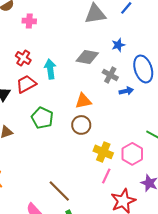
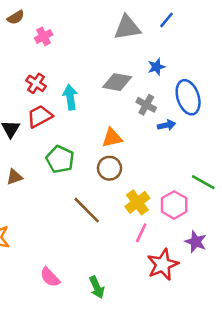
pink cross: (29, 21) -> (44, 36), turned -32
yellow cross: (103, 152) -> (137, 202), turned 30
brown line: (59, 191) -> (87, 210), moved

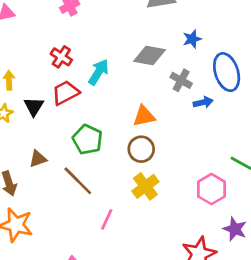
cyan arrow: (70, 97) -> (98, 72), turned 40
yellow cross: (137, 202) -> (145, 186), moved
brown line: (87, 210) -> (78, 181), moved
pink line: (141, 233) -> (107, 219), moved

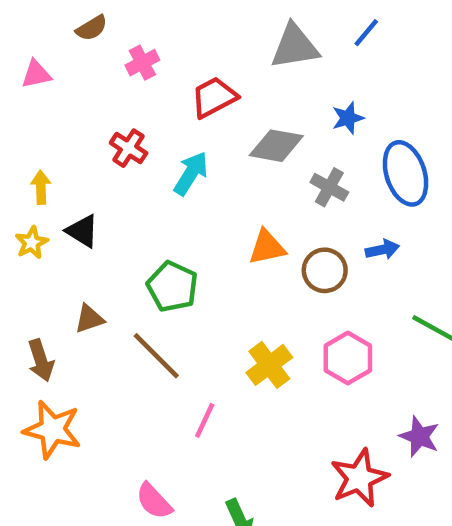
red trapezoid: (65, 93) -> (214, 97), moved
blue arrow: (203, 102) -> (382, 250), moved
black triangle: (34, 106) -> (82, 231), turned -30
brown circle: (141, 149) -> (325, 270), moved
pink hexagon: (211, 189) -> (348, 358), moved

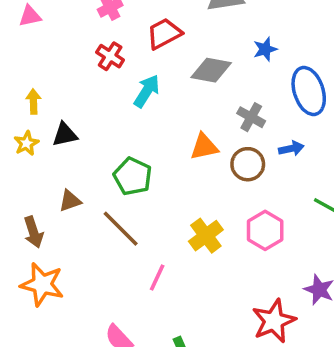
red cross: (129, 148) -> (110, 56), moved
gray cross: (329, 187) -> (251, 117), moved
black triangle: (82, 231) -> (65, 135), turned -44

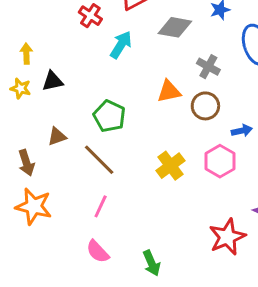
yellow star: (26, 143) -> (21, 88), turned -30
blue arrow: (291, 148) -> (242, 131), moved
pink line: (157, 277) -> (101, 206), moved

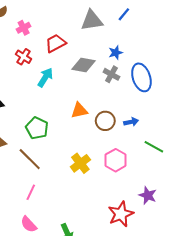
gray cross: (208, 67) -> (111, 74), moved
blue arrow: (242, 131) -> (131, 122), moved

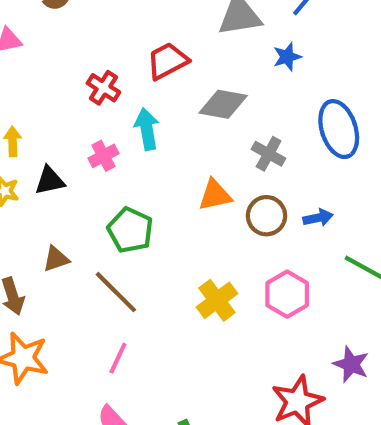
pink cross: (24, 28) -> (103, 156), moved
blue star: (116, 53) -> (287, 57), moved
gray cross: (111, 74) -> (269, 154), moved
cyan arrow: (45, 77) -> (147, 129), turned -42

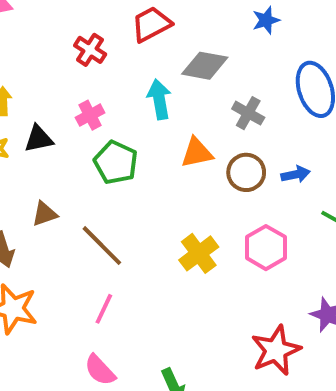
cyan arrow: (147, 129) -> (159, 99), moved
green pentagon: (130, 230) -> (116, 163), moved

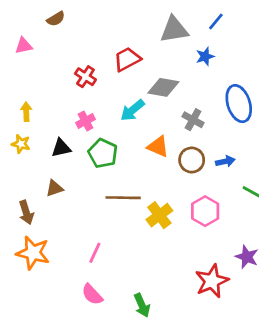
cyan arrow: (159, 99) -> (132, 110), turned -120
black triangle: (39, 139) -> (61, 148), moved
orange triangle: (197, 153) -> (158, 147), turned 35
brown line: (102, 246) -> (123, 198), moved, turned -44

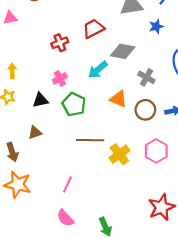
red cross: (85, 77) -> (60, 43), turned 35

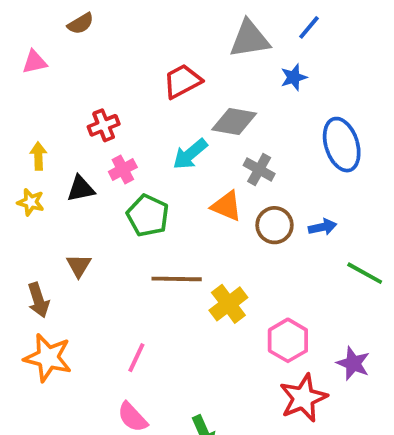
red cross: (60, 43) -> (104, 125), moved
gray cross: (146, 77) -> (259, 169), moved
black triangle: (40, 100) -> (81, 189), moved
brown triangle: (35, 133) -> (79, 265), turned -40
pink hexagon: (156, 151) -> (288, 340), moved

